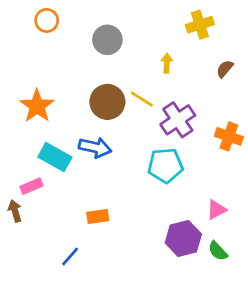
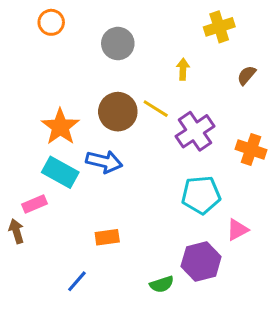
orange star: (37, 106) -> (60, 127), moved
cyan pentagon: (165, 165) -> (201, 195), moved
green semicircle: (218, 251) -> (162, 284), moved, turned -65

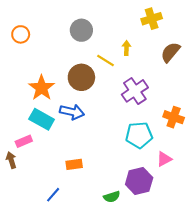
orange circle: (51, 22) -> (21, 34), moved
brown semicircle: (246, 75) -> (170, 52), size x1.5
yellow line: (156, 109) -> (106, 61), moved
orange cross: (251, 149) -> (174, 117), moved

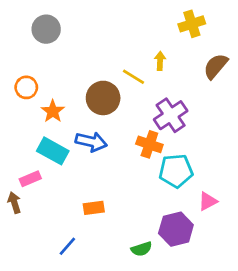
gray circle: (81, 30) -> (46, 29), moved
orange circle: (21, 34) -> (26, 87), moved
orange star: (42, 88) -> (53, 111), size x0.7
orange cross: (174, 117) -> (149, 144), moved

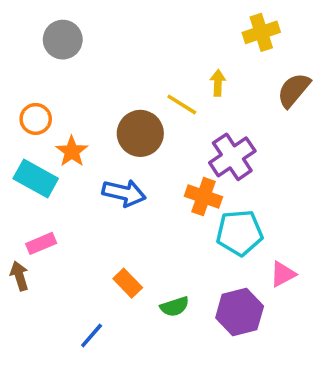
cyan rectangle: (53, 151) -> (36, 179), moved
orange rectangle: (94, 208) -> (128, 283), turned 54
green semicircle: (141, 249) -> (175, 307), moved

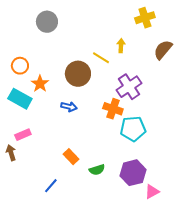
gray circle: (63, 40) -> (47, 22), moved
blue arrow: (124, 193) -> (69, 107), size x0.7
pink triangle: (283, 274) -> (152, 192), moved

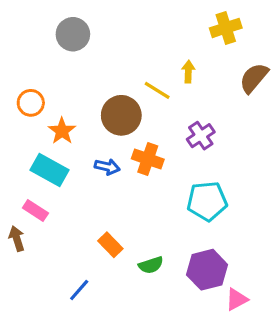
purple cross: (129, 87) -> (201, 136), size x0.7
cyan rectangle: (20, 99) -> (50, 170), moved
orange cross: (113, 109) -> (148, 159), moved
pink rectangle: (23, 135) -> (35, 210), turned 56

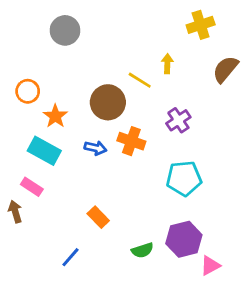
green semicircle: (151, 265) -> (142, 250), moved

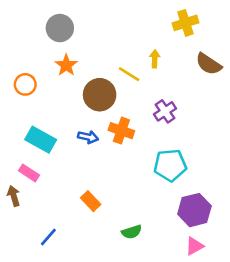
brown semicircle: (225, 69) -> (209, 64), turned -96
orange star: (55, 116) -> (66, 65), moved
purple hexagon: (184, 239) -> (194, 210), moved
blue line: (71, 257) -> (48, 237), moved

